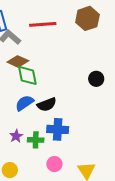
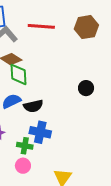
green cross: (36, 140) -> (25, 146), moved
pink circle: (54, 164) -> (23, 166), moved

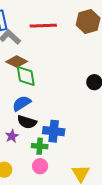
black semicircle: (33, 106) -> (27, 122), moved, turned 36

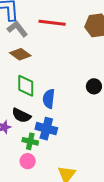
green diamond: (26, 76) -> (26, 86), moved
blue semicircle: (22, 103) -> (49, 99), moved, turned -60

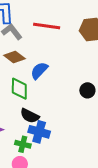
blue semicircle: (49, 99) -> (39, 71), moved, turned 36
black semicircle: (21, 115) -> (30, 116), moved

